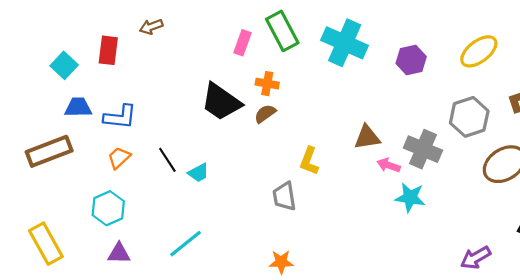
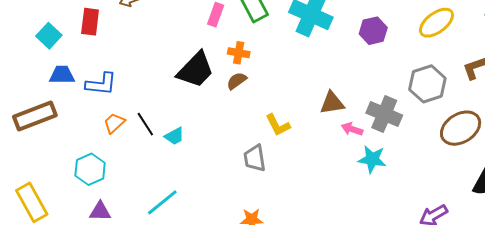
black trapezoid: (221, 102) -> (195, 70), turned -81
orange trapezoid: (119, 158) -> (114, 123), moved
yellow L-shape: (309, 161) -> (278, 125), turned -48

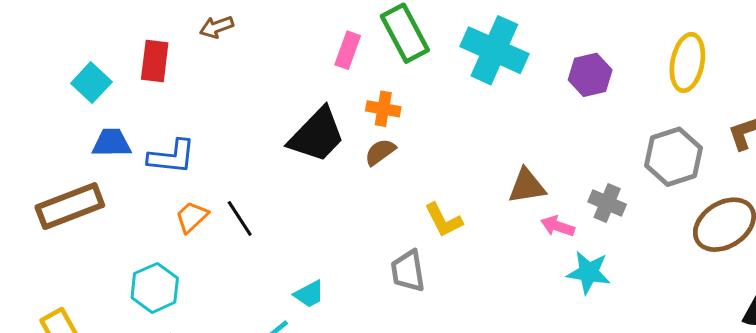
yellow ellipse: (436, 23) -> (687, 63), turned -42
gray cross: (384, 114) -> (607, 203), size x0.7
cyan trapezoid: (174, 136) -> (309, 294), moved

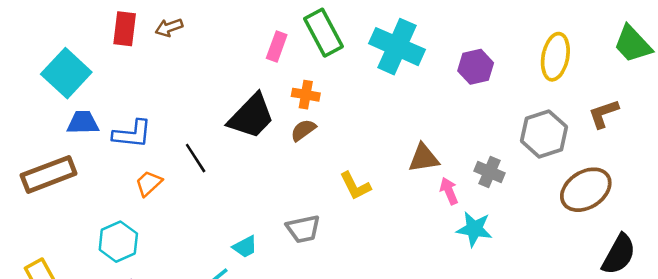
red rectangle: (155, 61) -> (125, 29), moved
cyan square: (91, 83) -> (66, 73), size x1.5
black line: (240, 218) -> (196, 158), moved
pink arrow: (558, 226) -> (449, 191), turned 48
gray trapezoid: (408, 271) -> (303, 229), moved, turned -93

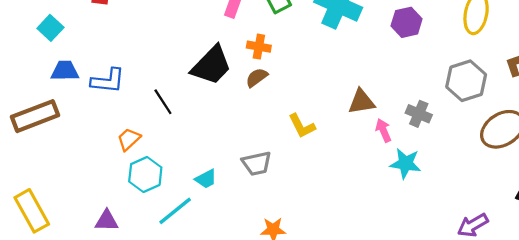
cyan square: (66, 73) -> (50, 28), size x0.6
orange trapezoid: (149, 183) -> (129, 139), moved
cyan hexagon: (118, 242) -> (145, 174), moved

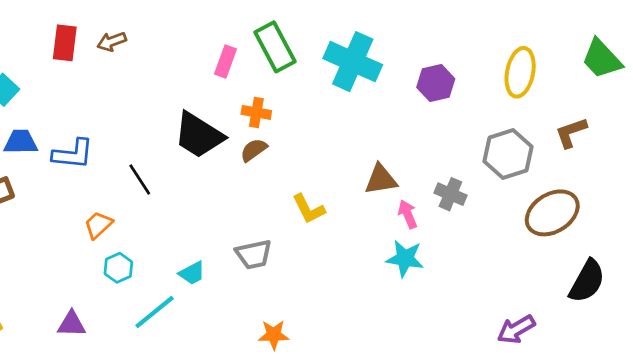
black trapezoid: (211, 65) -> (199, 135), turned 78
cyan star: (405, 163) -> (405, 258), moved
cyan hexagon: (145, 174) -> (118, 268), size x0.7

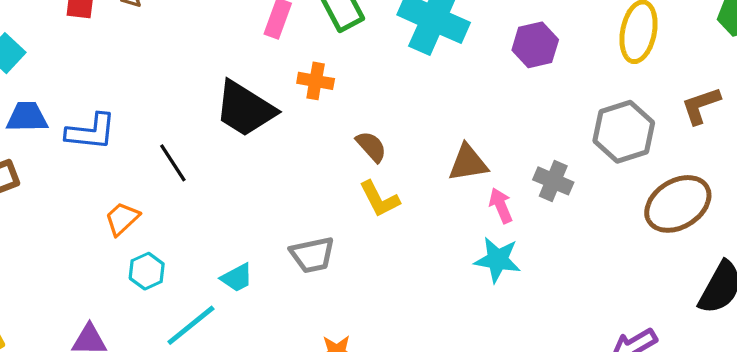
brown semicircle: (254, 150) -> (371, 147), moved, turned 84

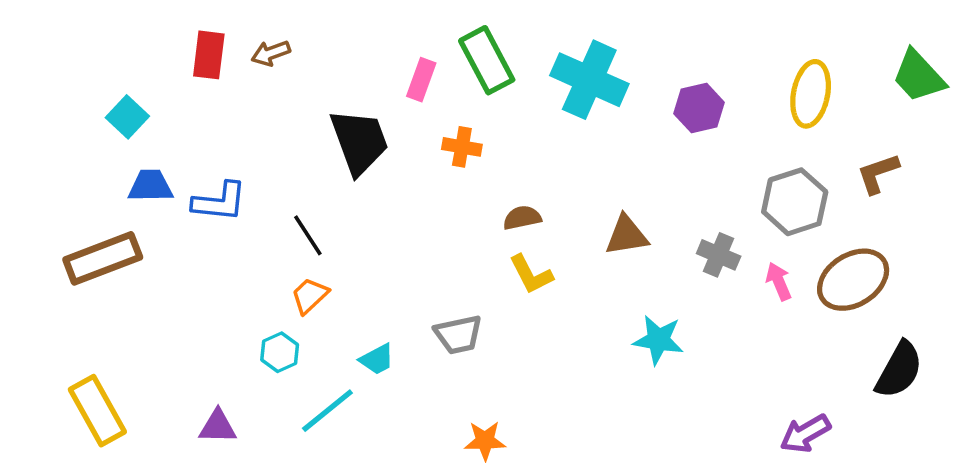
black trapezoid: (245, 109) -> (359, 142), moved, turned -142
brown semicircle: (371, 147) -> (522, 218), turned -60
pink arrow: (501, 206) -> (779, 281), moved
orange trapezoid: (122, 219) -> (310, 296), moved

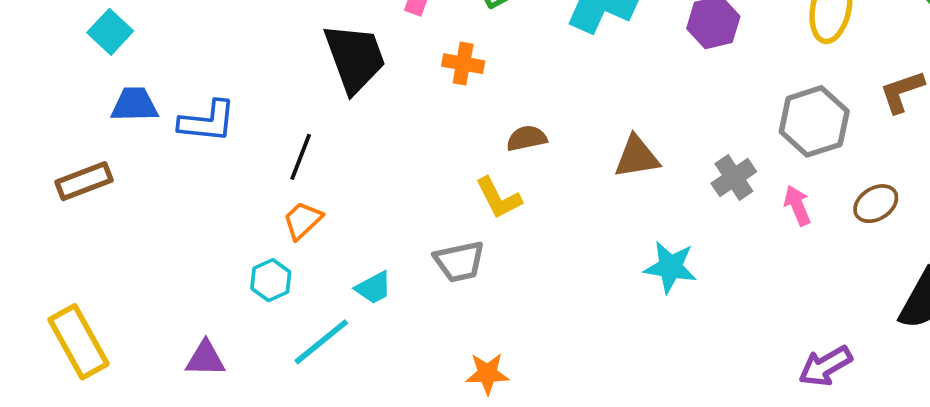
black line: (308, 235) -> (301, 157), turned 54
gray cross: (719, 255) -> (734, 177), turned 33
brown rectangle: (103, 258) -> (84, 181), size x0.7
yellow L-shape: (531, 274) -> (499, 198), moved
brown ellipse: (853, 280) -> (876, 204), size x0.6

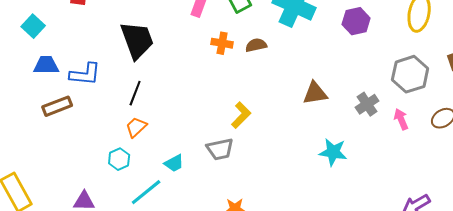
black trapezoid: (355, 58) -> (137, 40), moved
brown semicircle: (527, 138) -> (256, 45), moved
brown rectangle: (84, 181) -> (57, 106), moved
yellow L-shape: (499, 198) -> (241, 115), turned -108

